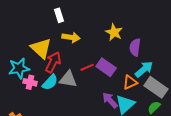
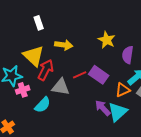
white rectangle: (59, 15) -> (39, 23), moved
pink cross: (30, 82) -> (23, 90), turned -32
cyan semicircle: (50, 82) -> (43, 105), moved

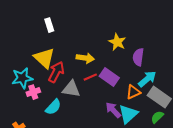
yellow arrow: (64, 45) -> (85, 58), moved

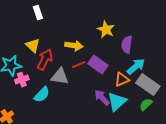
yellow triangle: (44, 58) -> (33, 46), size x0.7

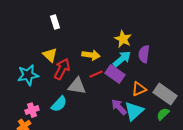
cyan arrow: (136, 67) -> (122, 59), moved
pink cross: (22, 80) -> (32, 110), moved

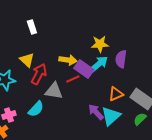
yellow star: (123, 39) -> (100, 44), turned -30
purple rectangle: (115, 74) -> (84, 69), moved

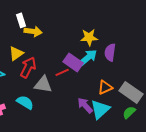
yellow triangle: (27, 60) -> (16, 53), turned 42
yellow arrow: (68, 60) -> (33, 31), moved
cyan semicircle: (36, 109) -> (25, 102), turned -102

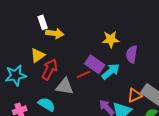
cyan arrow: (88, 57) -> (111, 71), moved
orange triangle: (105, 87) -> (135, 95), moved

